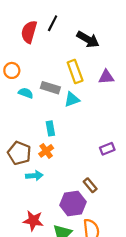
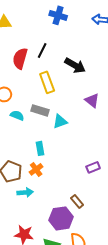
yellow rectangle: (75, 72) -> (47, 82), moved
purple triangle: (106, 77) -> (92, 100), turned 42

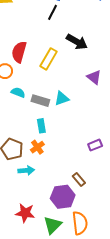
black line: (42, 50) -> (53, 12), moved
red semicircle: (20, 58) -> (19, 52), moved
yellow rectangle: (47, 82) -> (48, 59), turned 50
gray rectangle: (40, 110) -> (40, 101), moved

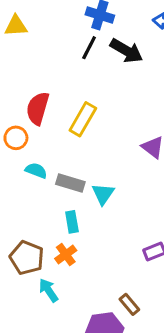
black arrow: (77, 42) -> (126, 51), moved
cyan triangle: (62, 98) -> (103, 194), moved, turned -35
cyan arrow: (26, 170) -> (49, 290), turned -119

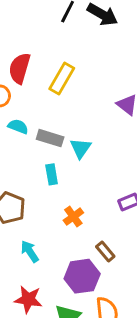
orange cross: (66, 255) -> (73, 217), moved
cyan arrow: (49, 290) -> (30, 251), moved

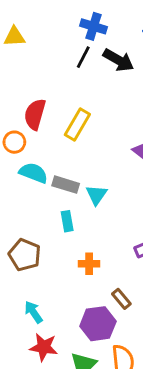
cyan semicircle: (18, 126) -> (33, 173), size x1.4
orange cross: (73, 217) -> (89, 264), turned 36
cyan arrow: (30, 251) -> (33, 312), moved

